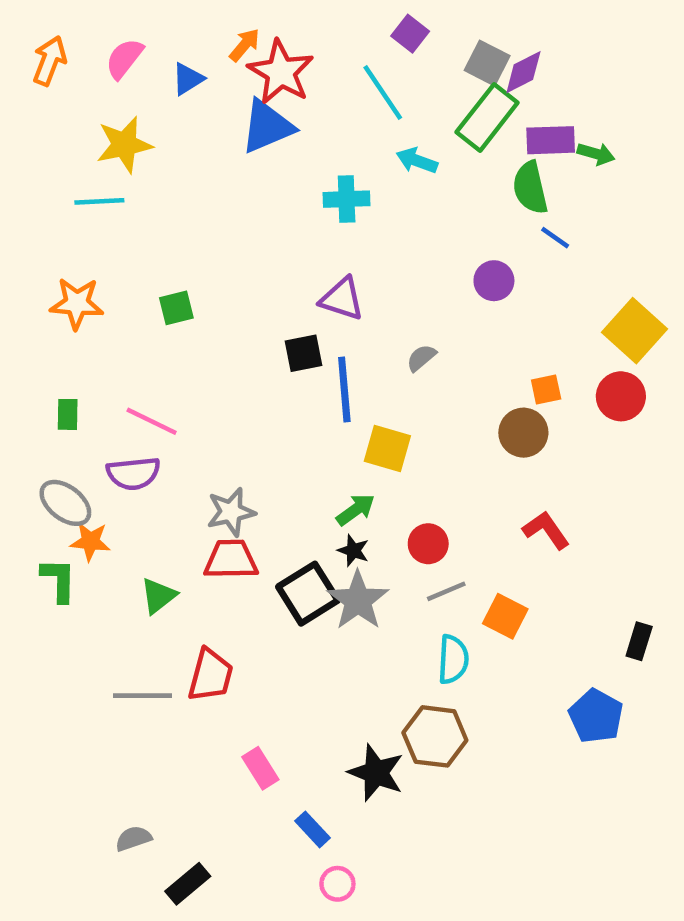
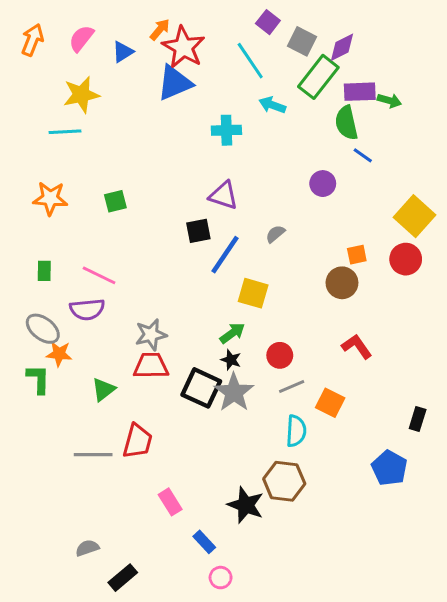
gray square: (487, 63) -> (302, 41), moved
blue line: (344, 390) -> (225, 255), turned 39
black square: (308, 594) -> (201, 388), turned -33

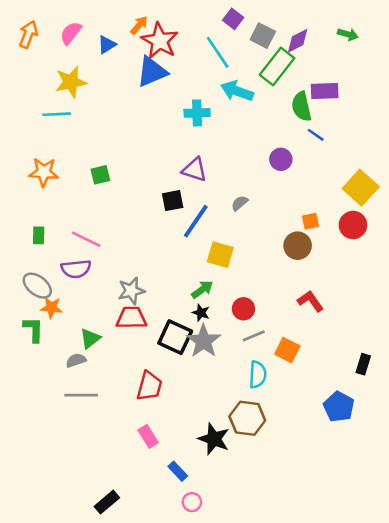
purple rectangle: (360, 92) -> (325, 91), moved
green arrow: (389, 101) -> (348, 34), moved
cyan arrow: (272, 105) -> (237, 91), size x1.4
red trapezoid: (138, 441) -> (149, 386), moved
gray semicircle: (87, 548) -> (76, 360), moved

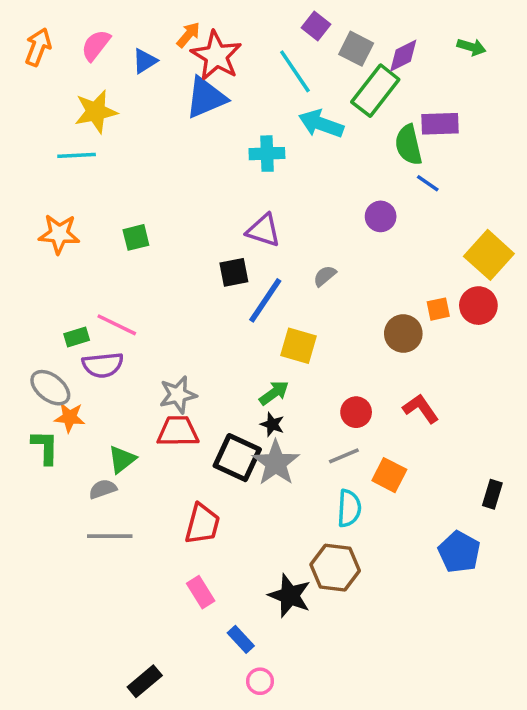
orange square: (310, 221) -> (438, 309), moved
green rectangle: (39, 235) -> (77, 337), moved, turned 72
red circle: (243, 309) -> (356, 412), moved

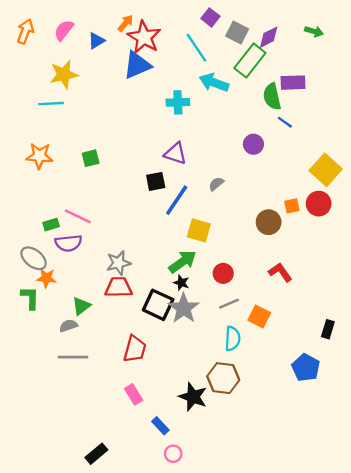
green arrow: (274, 393) -> (182, 262), size x1.4
red circle: (356, 412) -> (223, 273), moved

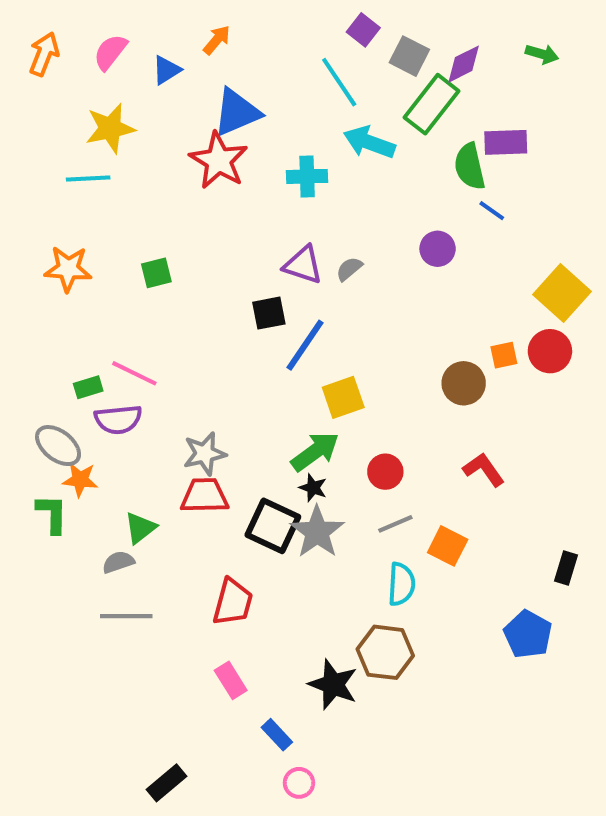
red star: (144, 37) -> (219, 160), moved
gray semicircle: (216, 184) -> (349, 269), moved
yellow square: (199, 230) -> (343, 397), turned -35

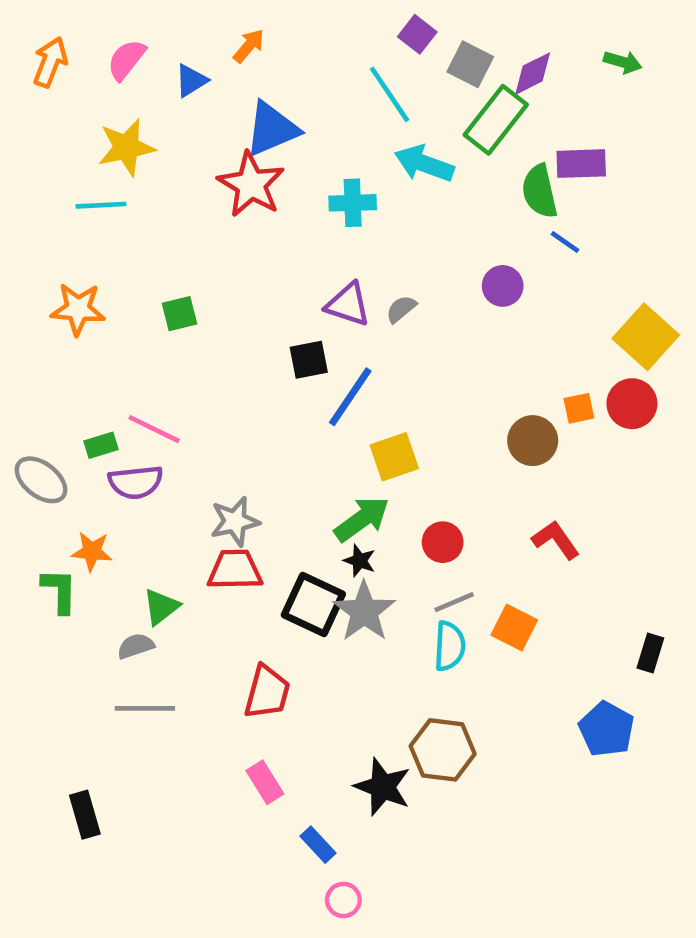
gray ellipse: (58, 446) -> (41, 480), moved
cyan semicircle: (401, 584) -> (450, 646), moved
black rectangle: (166, 783) -> (85, 815), moved, turned -66

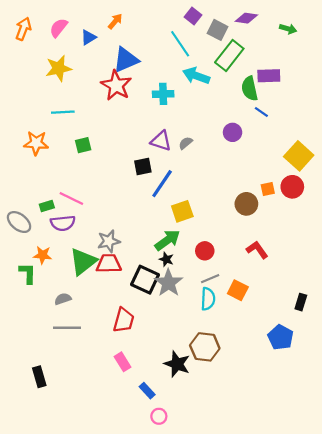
purple diamond: (533, 74) -> (246, 18), moved, turned 35
cyan line: (101, 205) -> (63, 112), moved
green triangle: (161, 607) -> (83, 262), moved, size x1.6

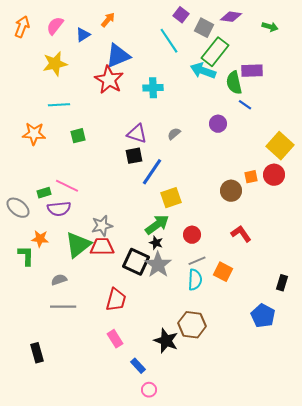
cyan arrow: (196, 76) -> (203, 71), moved
purple triangle: (161, 141) -> (137, 134), moved

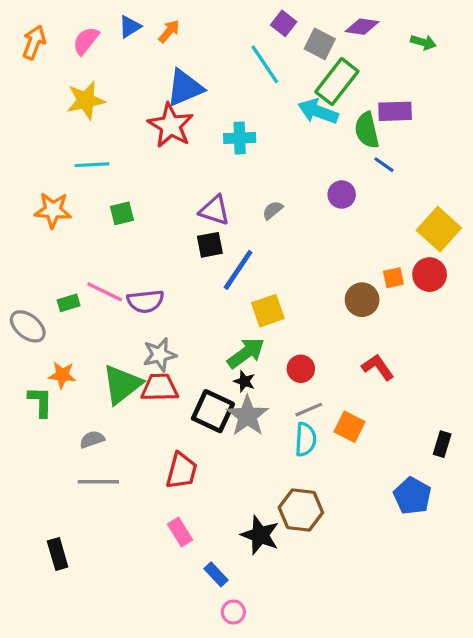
blue triangle: (83, 35) -> (130, 27), moved
purple semicircle: (59, 209) -> (145, 301), moved

